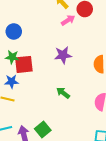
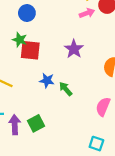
purple star: (63, 55) -> (74, 49), turned 30
blue star: (12, 81) -> (47, 81), moved

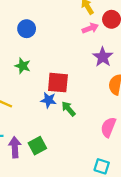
green star: (20, 40) -> (23, 66), moved
purple star: (74, 49) -> (103, 57), moved
red square: (30, 50) -> (58, 83), moved

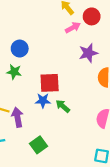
blue circle: (27, 29) -> (20, 49), moved
purple star: (103, 57) -> (88, 53), turned 30
purple arrow: (15, 147) -> (17, 117), moved

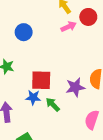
blue circle: (20, 49) -> (24, 32), moved
purple star: (88, 53) -> (75, 87), moved

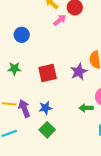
blue star: (33, 98) -> (45, 108), moved
green arrow: (53, 105) -> (86, 108), moved, turned -32

